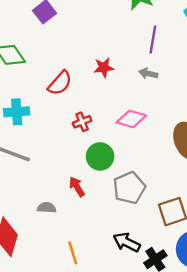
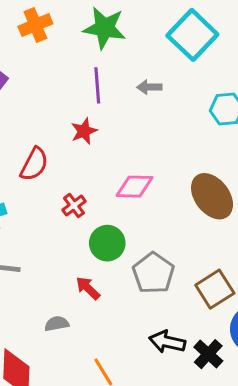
purple line: (153, 40) -> (97, 85), moved
gray arrow: (148, 74) -> (149, 87), moved

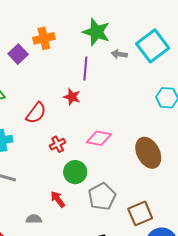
orange cross: (35, 25) -> (44, 38), moved
gray arrow: (149, 87) -> (119, 54), moved
red star: (84, 131) -> (72, 97), turned 30

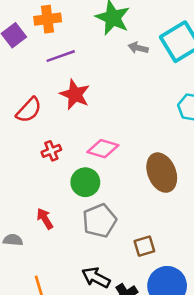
purple line: (85, 68) -> (61, 56), moved, turned 60
red star: (72, 97) -> (75, 94), size x1.4
green circle: (75, 172) -> (85, 182), moved
brown square: (140, 213) -> (144, 246), size x0.7

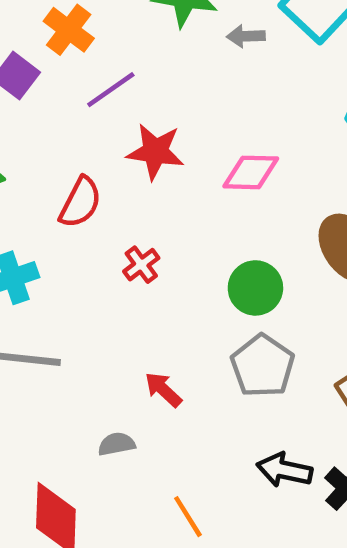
orange cross: (48, 19) -> (69, 30), turned -30
pink diamond: (103, 149) -> (251, 172), moved
green circle: (85, 182) -> (255, 288), moved

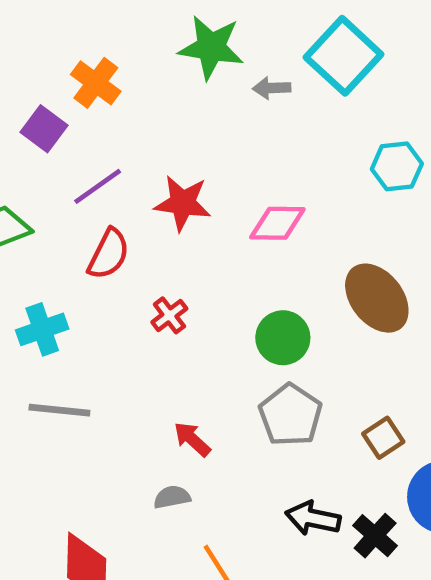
purple line: (111, 90) -> (98, 186), moved
gray semicircle: (117, 444) -> (172, 497), moved

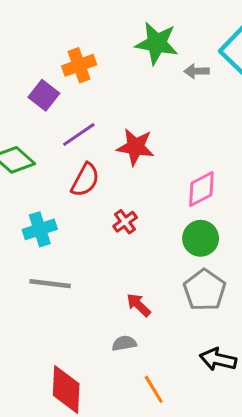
orange cross: (96, 83) -> (79, 65), turned 32
pink diamond: (277, 223) -> (201, 189), moved, turned -30

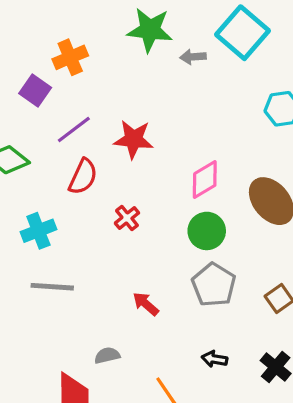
gray semicircle: (124, 343) -> (107, 355), moved
black arrow: (218, 359) -> (214, 359), moved, size x0.7

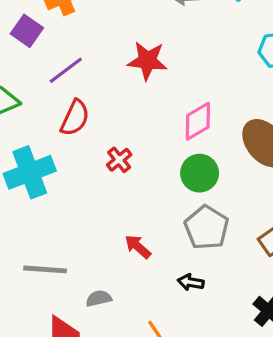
red star: (134, 139) -> (147, 61), moved
cyan cross: (38, 231) -> (30, 172), size x1.4
gray line: (52, 287) -> (45, 269), moved
black arrow: (214, 359) -> (191, 282), moved

